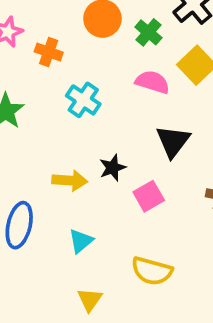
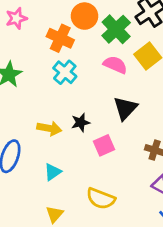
green cross: (148, 32) -> (116, 29), size x1.5
orange cross: (49, 52) -> (60, 38), moved, size x1.4

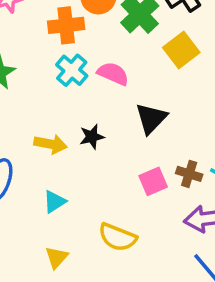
orange cross: (60, 38) -> (66, 25), turned -32
pink semicircle: (115, 65) -> (113, 74), moved
pink square: (104, 145) -> (153, 181), moved

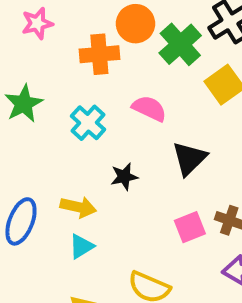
cyan cross: (72, 70) -> (88, 123), moved
yellow arrow: (51, 144) -> (78, 207), moved

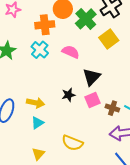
cyan cross: (88, 123) -> (40, 50), moved
black star: (124, 177) -> (69, 95), moved
pink square: (190, 227) -> (92, 100), moved

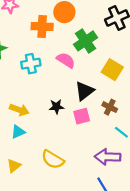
green cross: (86, 19) -> (86, 41), moved
yellow square: (109, 39) -> (112, 70), moved, turned -30
cyan cross: (40, 50) -> (31, 64), moved, turned 30
brown cross: (112, 108) -> (110, 107), moved

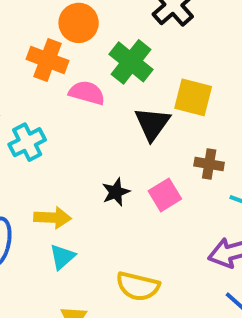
orange cross: (42, 26) -> (48, 60), turned 35
pink semicircle: (66, 60) -> (87, 93), moved
cyan cross: (31, 64) -> (27, 142), moved
black triangle: (84, 91) -> (152, 124), moved

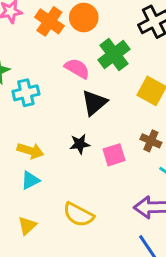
orange cross: (48, 60) -> (49, 21), moved
black triangle: (152, 124) -> (94, 103), moved

